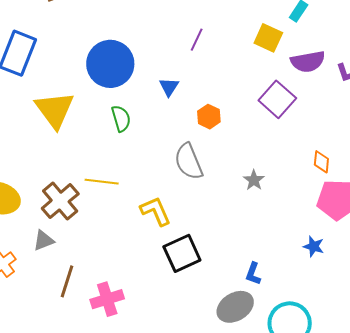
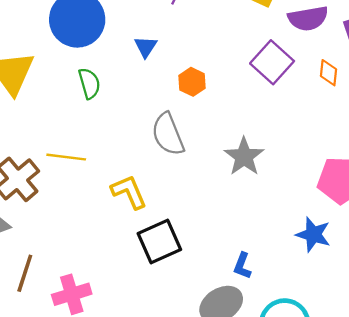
orange diamond: (321, 162) -> (328, 73), moved
gray star: (254, 180) -> (244, 157), size x1.6
blue star: (314, 246) -> (313, 234), size x1.4

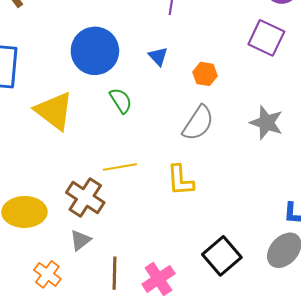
gray semicircle: (168, 134) -> (198, 123), turned -108
yellow L-shape: (129, 192) -> (180, 180), turned -144
black square: (159, 241) -> (222, 256), moved

